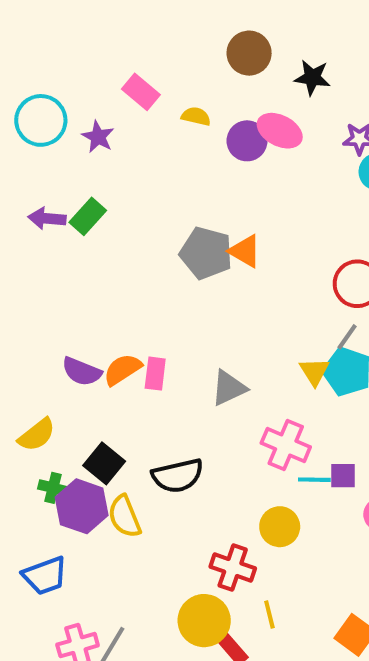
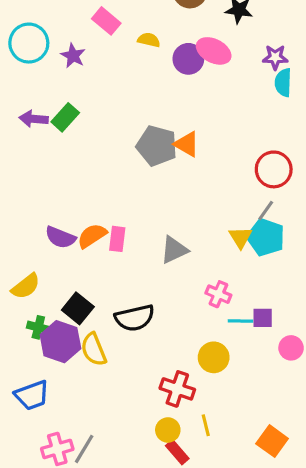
pink cross: (286, 445) -> (218, 294), size x0.7
yellow circle: (204, 621) -> (168, 430), moved, size x0.6

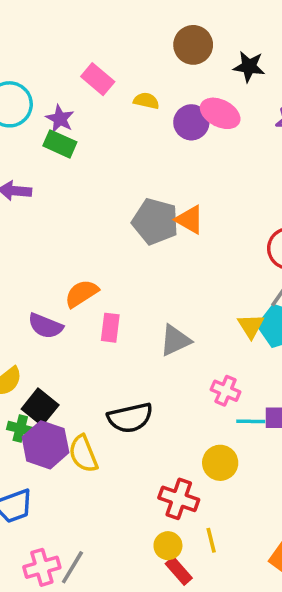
green rectangle: (65, 117) -> (60, 144), moved, turned 72
orange semicircle: (92, 236) -> (81, 293), moved
black square: (78, 308) -> (40, 407), moved

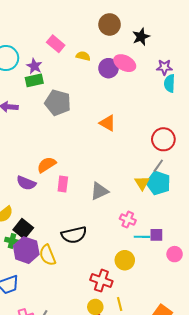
black star: (249, 67) -> (141, 37), turned -30
green rectangle: (60, 144) -> (34, 80), turned -36
gray pentagon: (155, 221) -> (58, 103), moved

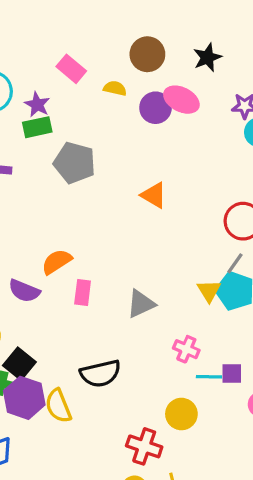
brown circle: (110, 24) -> (147, 54), moved

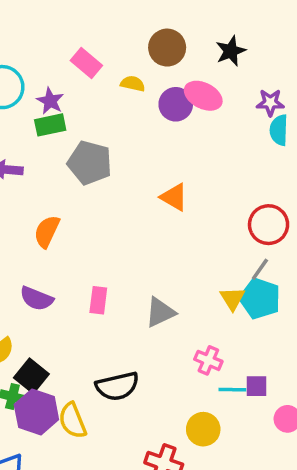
orange semicircle: (57, 262) -> (47, 231), moved, turned -32

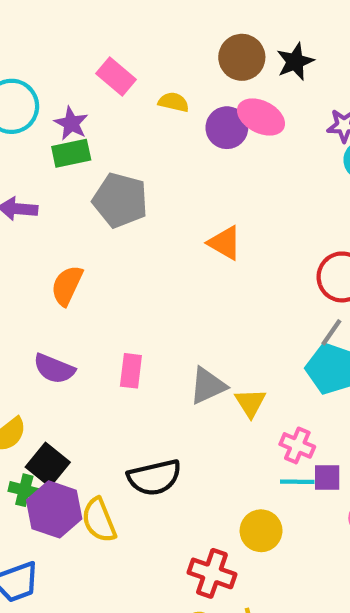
brown circle: (167, 48) -> (242, 57), moved
yellow triangle: (232, 299) -> (250, 403), moved
pink cross: (208, 360) -> (297, 445), moved

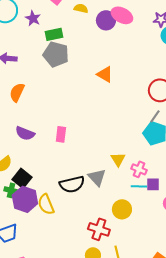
green rectangle: (71, 153) -> (54, 34), moved
orange semicircle: (67, 285) -> (17, 92), moved
gray triangle: (208, 386) -> (97, 177), moved, turned -48
yellow triangle: (250, 403) -> (118, 159), moved

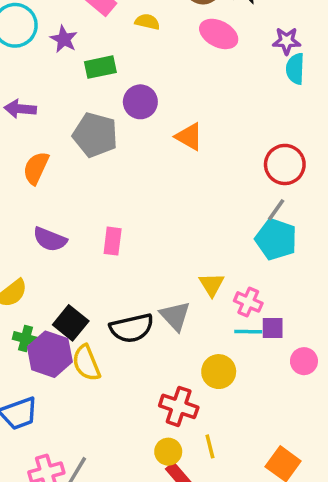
purple circle: (106, 20) -> (140, 102), moved
gray pentagon: (56, 54) -> (95, 135), moved
black square: (22, 178) -> (71, 323), moved

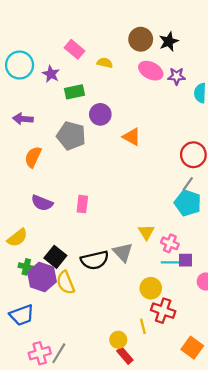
purple star: (287, 41) -> (177, 76), moved
red cross: (179, 406) -> (163, 311), moved
yellow line: (210, 446) -> (143, 326), moved

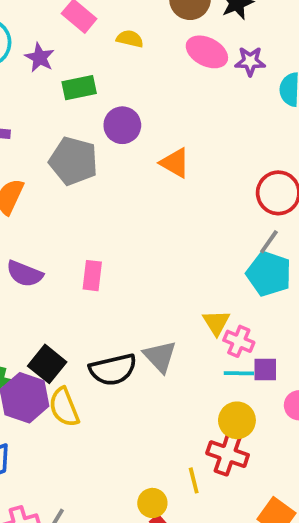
yellow triangle: (146, 232) -> (216, 323), moved
yellow circle: (151, 288) -> (237, 420), moved

